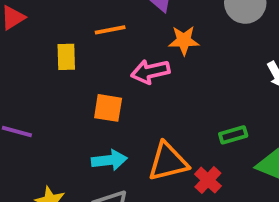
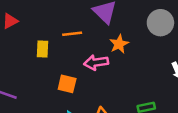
orange star: (184, 40) -> (119, 44), turned -30

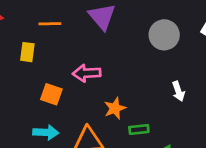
orange line: (72, 34) -> (50, 24), moved
orange star: (119, 44) -> (115, 108), moved

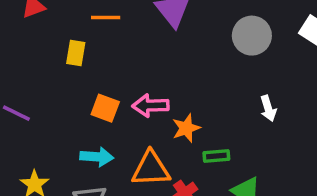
pink arrow: (87, 73) -> (151, 106), moved

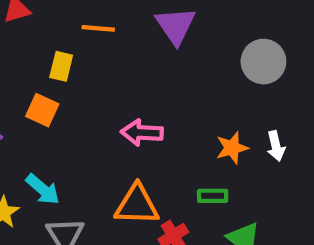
orange square: (105, 108) -> (42, 110), moved
orange star: (186, 128) -> (232, 148), moved
cyan arrow: (97, 157) -> (43, 189), moved, turned 32

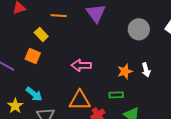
yellow rectangle: (61, 66) -> (41, 35), turned -56

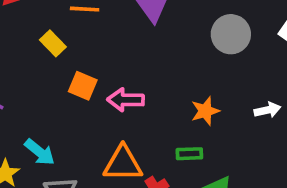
orange square: (33, 56) -> (83, 86), moved
white arrow: (146, 70) -> (267, 110), moved, turned -88

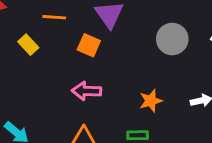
orange square: (83, 86) -> (89, 45), moved

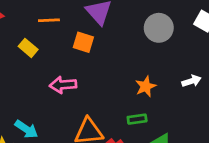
pink arrow: (86, 91) -> (63, 85), moved

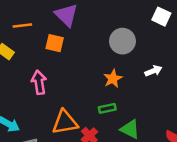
gray circle: (159, 28) -> (122, 41), moved
pink arrow: (63, 85) -> (39, 82), turned 90

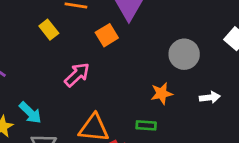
orange square: (55, 43) -> (107, 35), turned 30
pink arrow: (39, 82) -> (77, 75), turned 40

